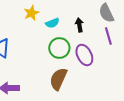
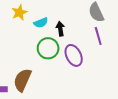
black arrow: (79, 25) -> (60, 29), moved
brown semicircle: (58, 79) -> (22, 80), moved

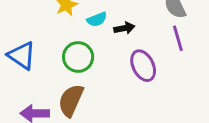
black arrow: (60, 29) -> (124, 28), turned 88
green circle: (48, 48) -> (78, 57), moved

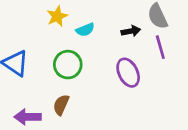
black arrow: (124, 28) -> (131, 31), moved
brown semicircle: (71, 100) -> (61, 105), size x0.7

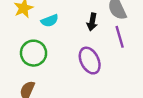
black arrow: (131, 31) -> (92, 22), turned 112

